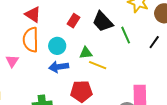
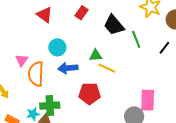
red rectangle: (73, 21) -> (82, 13), moved
orange semicircle: (31, 40) -> (36, 74), moved
cyan circle: (57, 46) -> (57, 47), moved

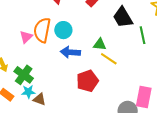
orange semicircle: (36, 74) -> (42, 30), moved
red pentagon: (90, 94) -> (87, 81), turned -30
green cross: (50, 106) -> (24, 75), moved, turned 30

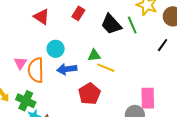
orange semicircle: (42, 30) -> (36, 70), moved
green line: (142, 35) -> (132, 25), moved

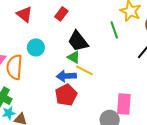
black trapezoid: (111, 24) -> (78, 41), moved
green triangle: (94, 55) -> (74, 57), turned 32
blue arrow: (67, 69) -> (66, 76), moved

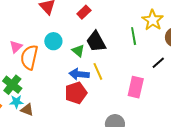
green triangle: (74, 57) -> (78, 51), moved
yellow line: (84, 70) -> (98, 71), turned 30
pink rectangle: (124, 104) -> (136, 87), moved

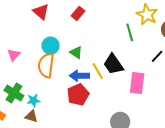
black trapezoid: (96, 42) -> (113, 64), moved
orange semicircle: (29, 57) -> (46, 65), moved
cyan star: (16, 102) -> (33, 100), moved

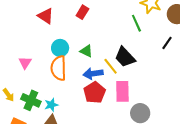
pink rectangle: (137, 83) -> (122, 91), moved

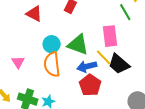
green triangle: (86, 51) -> (78, 45), size x1.6
black trapezoid: (125, 57) -> (119, 64), moved
pink rectangle: (122, 91) -> (110, 36), moved

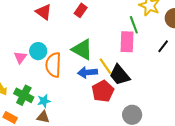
pink rectangle: (110, 36) -> (127, 42), moved
cyan circle: (52, 44) -> (38, 51), moved
red pentagon: (90, 85) -> (103, 91), moved

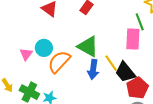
orange semicircle: (53, 65) -> (59, 62), turned 40
blue arrow: (87, 72) -> (93, 69), turned -78
red pentagon: (103, 91) -> (137, 88), moved

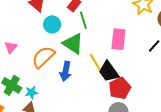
green line: (140, 22) -> (83, 20), moved
cyan circle: (44, 48) -> (52, 24), moved
blue arrow: (93, 69) -> (66, 71), moved

